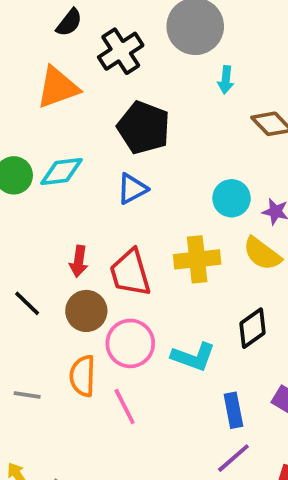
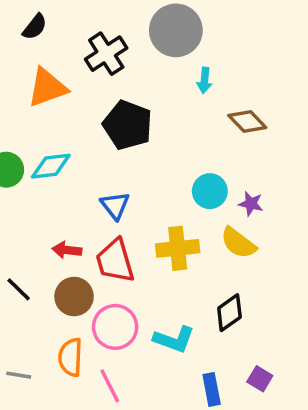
black semicircle: (69, 23) -> (35, 27), moved
blue triangle: (132, 189) -> (115, 205), moved, turned -40
red arrow: (79, 261) -> (67, 250), turned 88

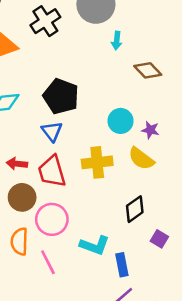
black pentagon: (128, 125) -> (61, 96), moved
cyan L-shape: (174, 339) -> (95, 245), moved
purple square: (260, 379) -> (159, 239), moved

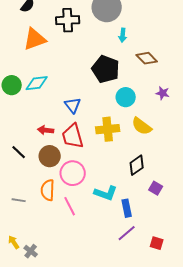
black cross: (45, 21) -> (68, 20), turned 30
black pentagon: (61, 96) -> (106, 69), moved
purple star: (150, 130) -> (163, 93), moved

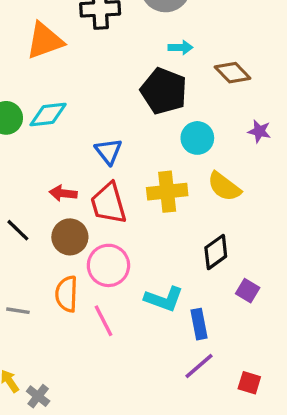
cyan arrow: (123, 35) -> (181, 47), moved, turned -96

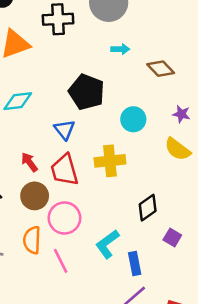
black pentagon: (164, 91) -> (87, 92), moved
yellow semicircle: (224, 187) -> (177, 149), moved
red arrow: (63, 193) -> (29, 162), turned 48
cyan L-shape: (164, 299) -> (107, 244), turned 124

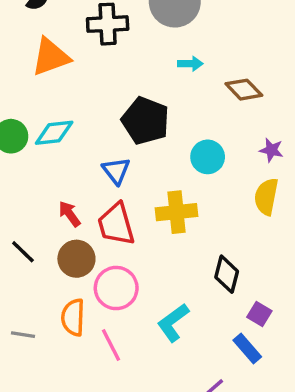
yellow semicircle: (177, 149) -> (266, 197), turned 64
black diamond: (148, 208) -> (227, 274), turned -40
blue rectangle: (135, 263) -> (247, 348), moved, turned -30

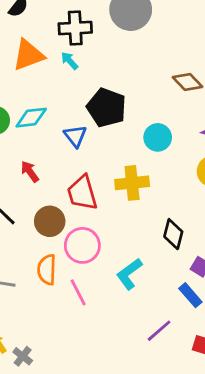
cyan arrow: (190, 64) -> (70, 61), moved, turned -132
blue triangle: (116, 171) -> (75, 136), moved
red arrow: (70, 214) -> (30, 172), moved

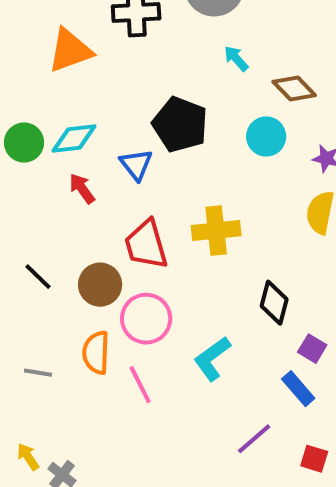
cyan arrow: (70, 61) -> (236, 58), moved
cyan circle: (158, 137) -> (266, 136), moved
red arrow: (30, 172) -> (82, 189), moved

